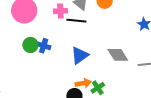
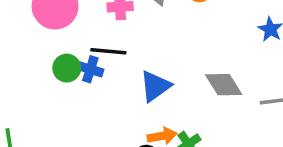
black line: (76, 21) -> (108, 51), moved

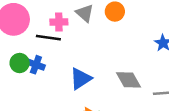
black line: (108, 51) -> (48, 38), moved

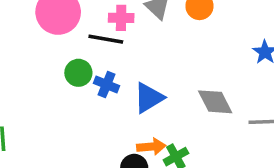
green circle: (20, 63) -> (78, 73), moved
blue cross: (36, 65) -> (107, 85), moved

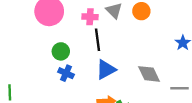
black line: (106, 39) -> (97, 40), moved, turned 70
blue cross: (107, 85) -> (66, 73), moved

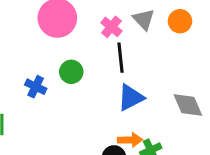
pink cross: (90, 17) -> (111, 27), turned 35
blue cross: (66, 73) -> (36, 87), moved

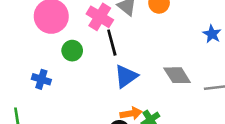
pink cross: (111, 27) -> (100, 17), size x1.4
green circle: (71, 72) -> (72, 51), moved

